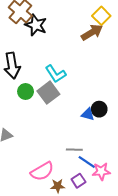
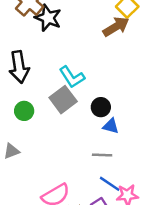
green circle: (26, 91) -> (24, 111), moved
black circle: (99, 109) -> (101, 107), moved
gray line: (74, 150) -> (102, 155), moved

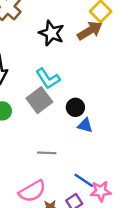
black star: (48, 18) -> (51, 33), moved
gray line: (102, 155) -> (47, 153), moved

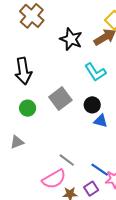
cyan L-shape: (48, 79) -> (95, 72), moved
gray line: (47, 153) -> (67, 160), moved, turned 35

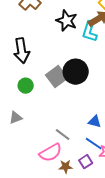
cyan L-shape: (95, 72) -> (90, 32), moved, turned 50
black circle: (92, 105) -> (76, 72), moved, size x1.6
blue triangle: (101, 121) -> (95, 122), moved

